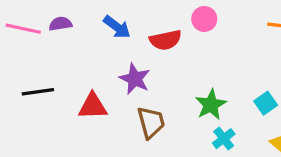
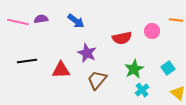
pink circle: (204, 19) -> (152, 31), moved
red semicircle: (165, 40) -> (122, 38), moved
brown trapezoid: (151, 122) -> (97, 80), turned -125

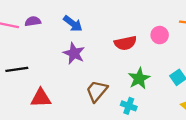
purple star: (87, 53) -> (74, 53), moved
red triangle: (61, 70) -> (41, 98), moved
cyan cross: (142, 90) -> (129, 106), moved, turned -32

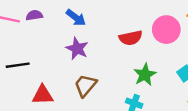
pink circle: (160, 35) -> (166, 30), size x1.5
brown trapezoid: (97, 91) -> (85, 85), moved

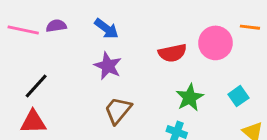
black line: (18, 65) -> (36, 86), turned -40
red triangle: (43, 95) -> (33, 122), moved

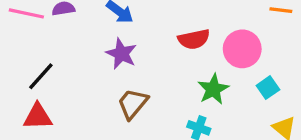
pink circle: (216, 43) -> (242, 49), moved

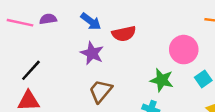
red semicircle: (194, 39) -> (124, 34), moved
green star: (213, 89) -> (162, 80), turned -30

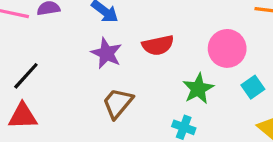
red semicircle: (124, 34) -> (158, 45), moved
green star: (162, 80) -> (198, 89), turned 30

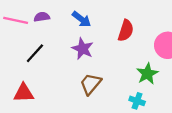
red semicircle: (158, 45) -> (126, 31), moved, turned -60
black line: (26, 76) -> (35, 53), moved

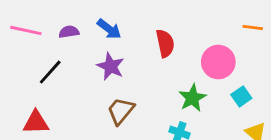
purple semicircle: (42, 17) -> (69, 32), moved
red semicircle: (126, 31) -> (165, 43), turned -30

